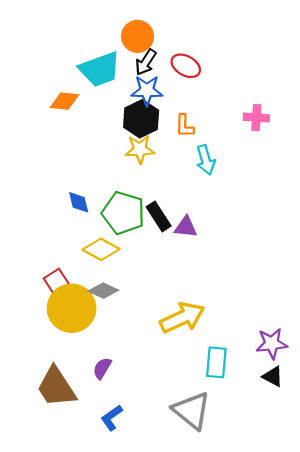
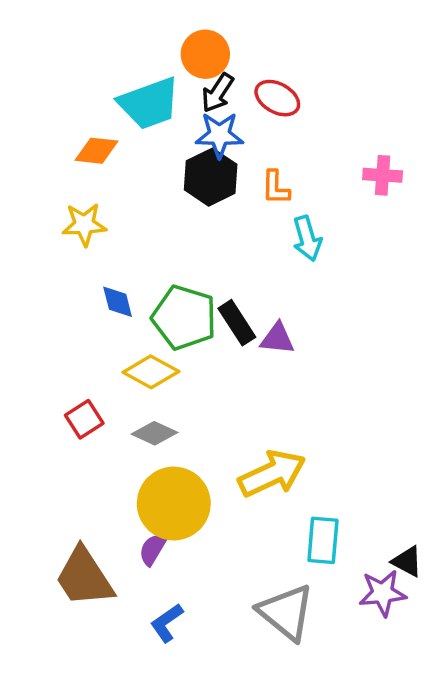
yellow star: (140, 149) -> (84, 224), moved
yellow circle: (72, 308) -> (174, 504), moved
purple star: (272, 344) -> (383, 593), moved

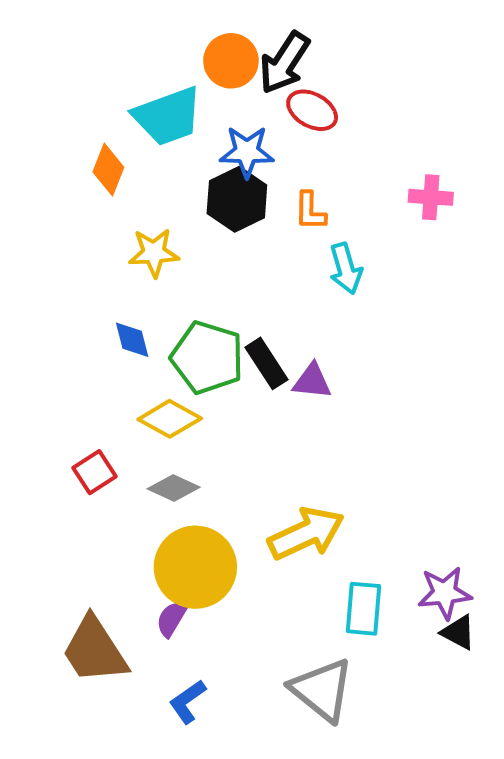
black arrow: (218, 93) -> (284, 63), moved, size x1.4
orange diamond: (97, 151) -> (108, 170), turned -75
yellow star: (84, 224) -> (154, 253), moved
purple star: (383, 593) -> (445, 593), moved

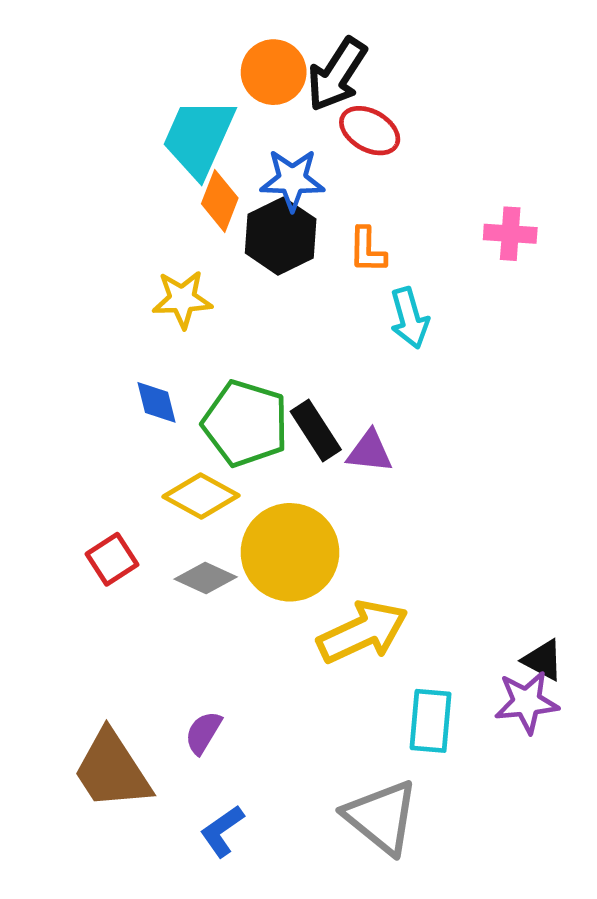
cyan trapezoid: (168, 116) -> (199, 138), turned 134
orange diamond: (108, 170) -> (220, 201), moved
yellow circle: (195, 567) -> (290, 552), moved
black triangle: (458, 632) -> (543, 660), moved

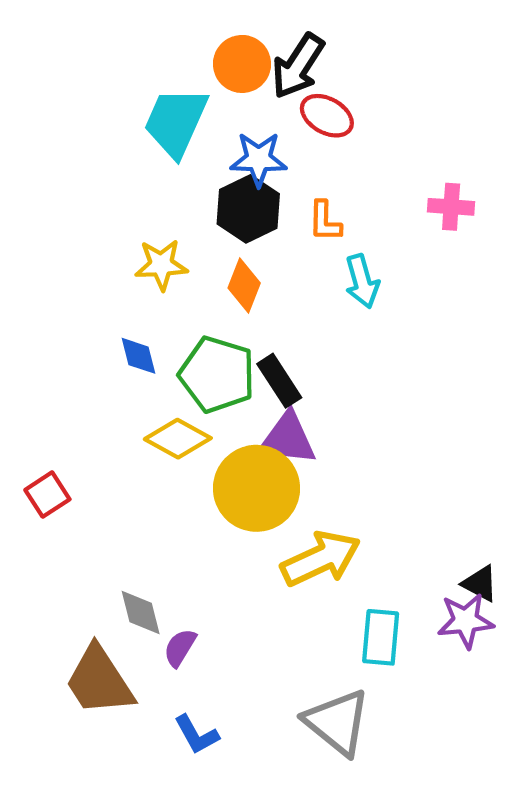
orange diamond: (220, 201) -> (244, 285), moved
purple triangle: (370, 452) -> (288, 439), moved, size x1.4
red square: (112, 559) -> (47, 495), moved
gray diamond: (206, 578) -> (141, 613), moved, turned 51
blue L-shape: (222, 831) -> (196, 735), turned -84

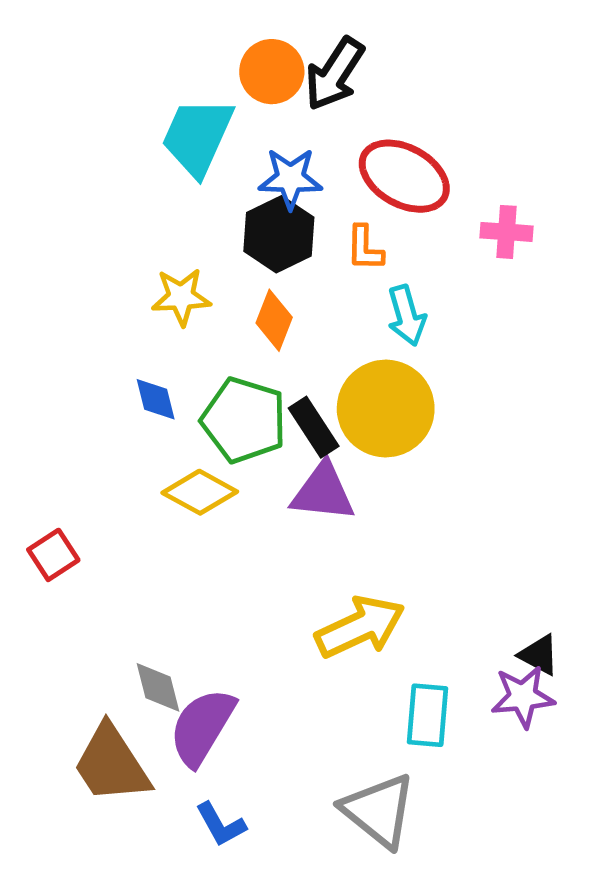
red ellipse: (327, 116) -> (404, 176), moved, size x1.5
yellow circle: (256, 488) -> (386, 409), moved
purple semicircle: (180, 648) -> (202, 727), size x1.8

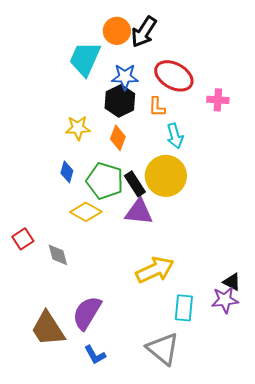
blue diamond: (156, 399) -> (67, 172), turned 30
gray diamond: (158, 687) -> (58, 255), moved

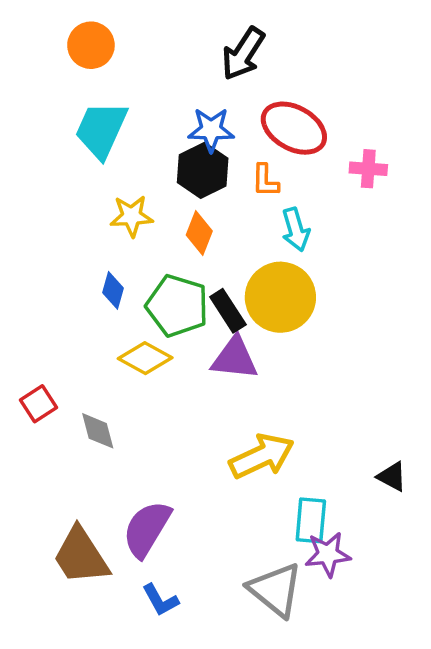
orange circle: (117, 31) -> (91, 45), moved
cyan trapezoid: (85, 59) -> (101, 130), moved
purple star: (225, 300) -> (328, 554), moved

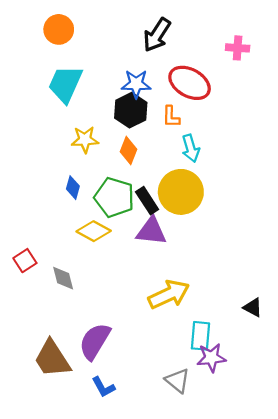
pink cross: (368, 169) -> (238, 48), moved
gray triangle: (275, 590) -> (178, 381), size x0.7

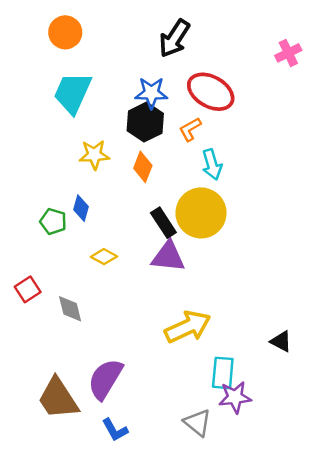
pink cross: (238, 48) -> (288, 53), moved, turned -30
orange L-shape: (171, 117) -> (190, 129), turned 60
green pentagon: (114, 197) -> (53, 221), moved, size x0.6
yellow diamond: (94, 231) -> (104, 257), size x0.7

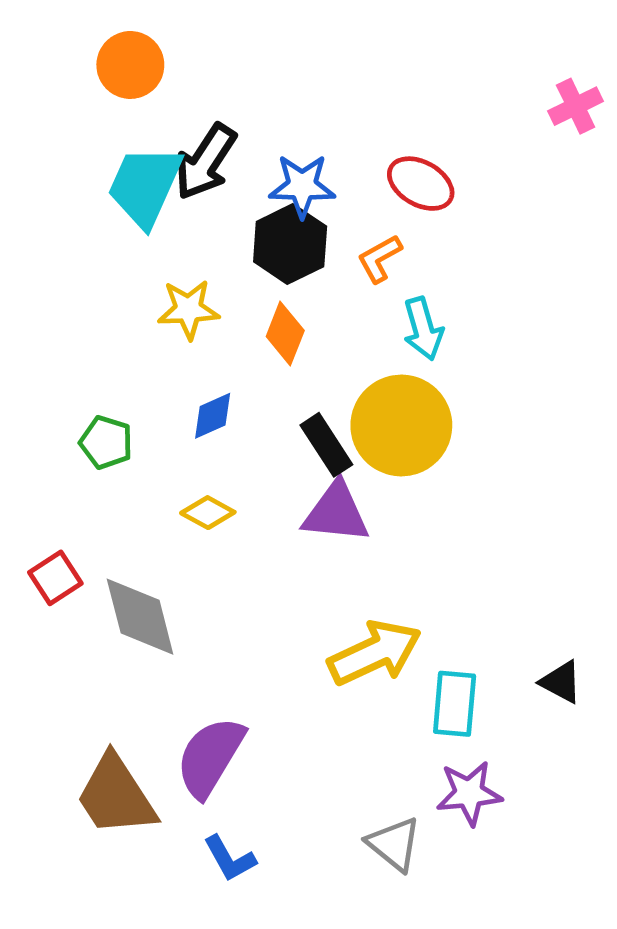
black arrow: (174, 38) -> (205, 162), moved
red ellipse: (211, 92) -> (421, 184), size x0.7
blue diamond: (81, 208) -> (213, 416), moved, turned 50
gray diamond: (70, 309) -> (140, 617), size x1.5
cyan rectangle: (223, 373) -> (455, 704), moved

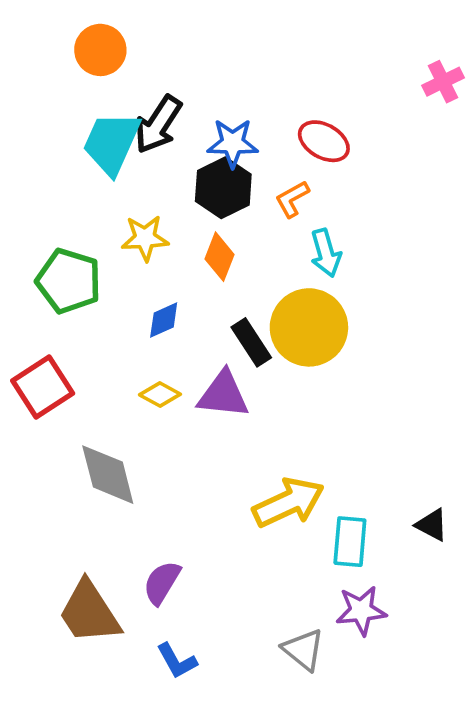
green pentagon: (106, 442) -> (69, 281), moved, size x1.6
purple triangle: (336, 513) -> (223, 395), moved
red square: (55, 578) -> (43, 387), moved, size x1.5
purple semicircle: (210, 757) -> (162, 583), size x0.7

